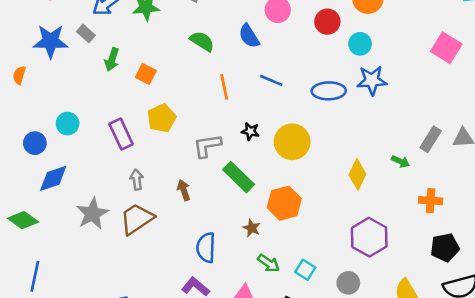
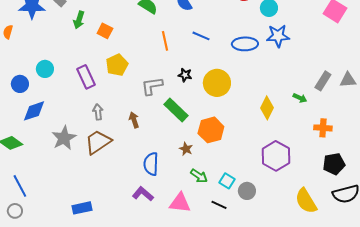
blue line: (35, 276) -> (20, 186), turned -40
gray circle: (348, 283) -> (247, 191), moved

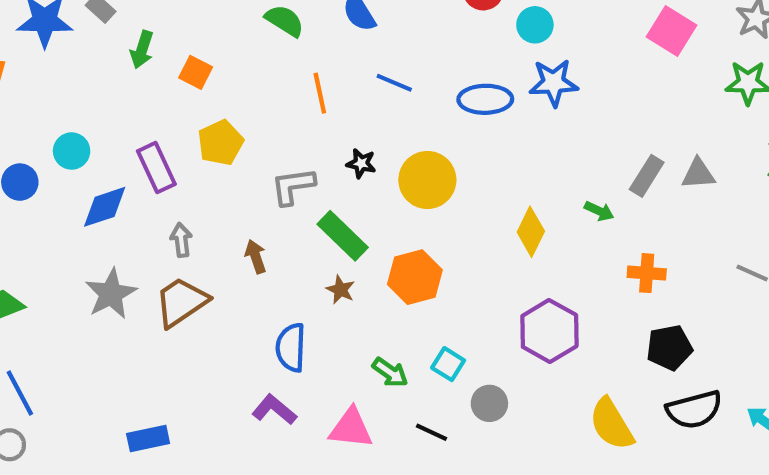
blue diamond: (34, 111) -> (105, 207), moved
brown star: (186, 149) -> (340, 290), moved
cyan square: (227, 181) -> (448, 364), moved

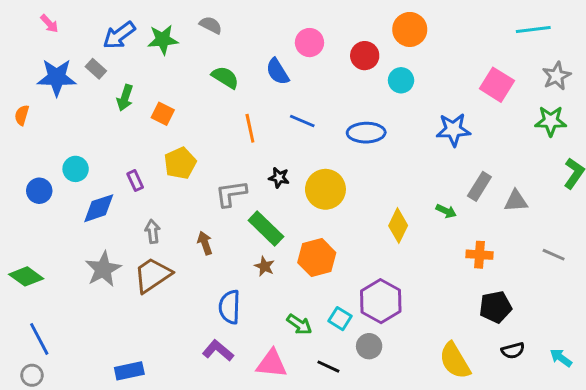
blue star: (554, 83) -> (453, 130), moved
purple rectangle: (156, 168) -> (135, 181), size x0.6
gray triangle: (698, 174) -> (516, 201), moved
purple hexagon: (549, 331) -> (381, 301), moved
black semicircle: (694, 410) -> (513, 351), size x0.6

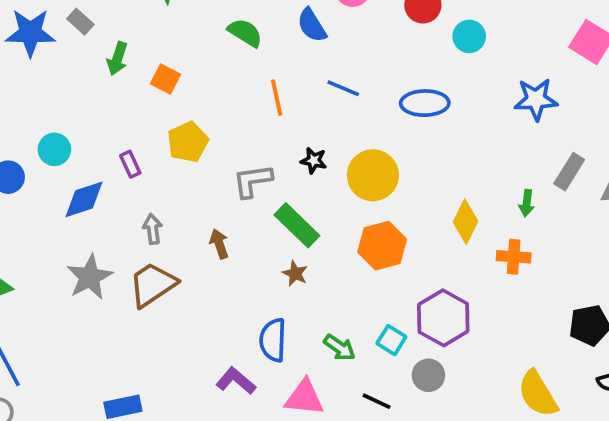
green arrow: (446, 211) -> (527, 203), turned 72
orange cross: (479, 255) -> (514, 257), moved
orange hexagon: (317, 258) -> (382, 246), moved
blue semicircle: (230, 307) -> (273, 340), moved

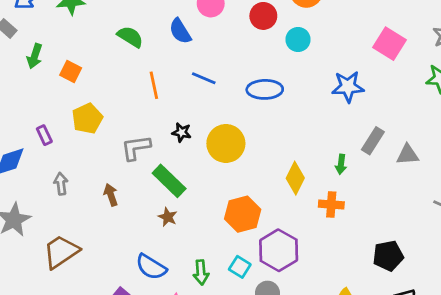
orange hexagon: (382, 246) -> (243, 214), moved
brown trapezoid: (153, 285) -> (61, 252), moved
blue semicircle: (273, 340) -> (151, 267), turned -60
green arrow: (340, 347) -> (201, 272), turned 50

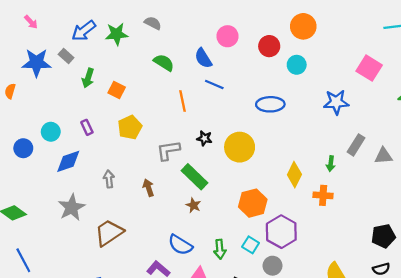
blue line: (204, 78) -> (214, 85), moved
purple rectangle: (44, 135) -> (87, 127), moved
black pentagon: (388, 256) -> (383, 236), moved

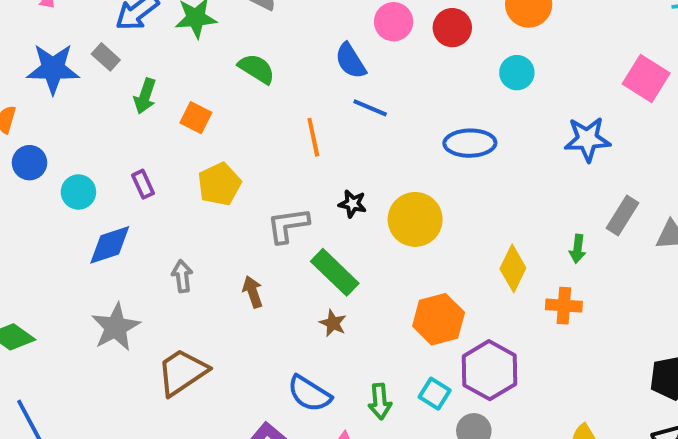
red circle: (269, 46) -> (452, 28), moved
green semicircle: (164, 63) -> (257, 69), moved
blue circle: (23, 148) -> (30, 163), moved

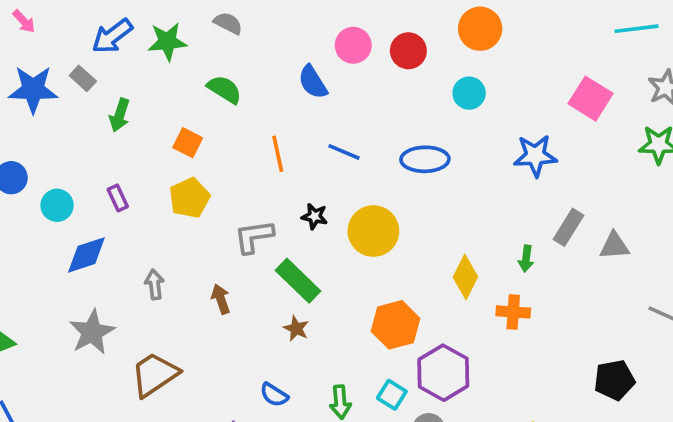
blue line: (370, 108) -> (344, 152), moved
orange square: (196, 118) -> (188, 143), moved
blue semicircle: (309, 394) -> (274, 395), size x0.7

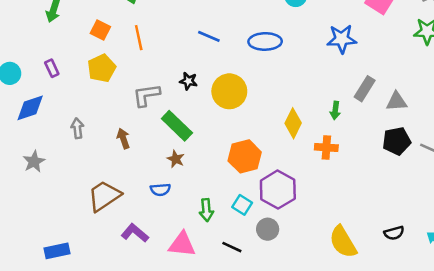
orange line: (278, 154) -> (139, 38), moved
gray star: (92, 332) -> (34, 161), size x0.7
brown trapezoid: (155, 375) -> (104, 196), moved
black pentagon: (614, 380) -> (397, 141), moved
blue semicircle: (274, 395) -> (160, 190), moved, turned -36

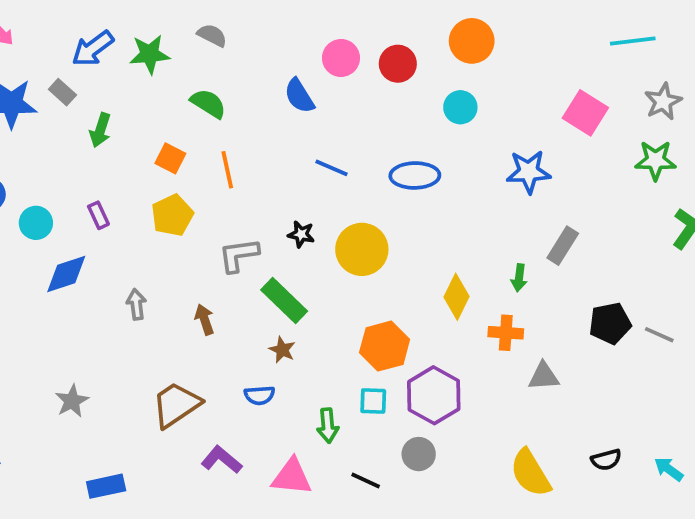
gray triangle: (397, 101) -> (544, 376), moved
gray star: (34, 161) -> (72, 401), moved
cyan square: (242, 205) -> (373, 401), moved, turned -30

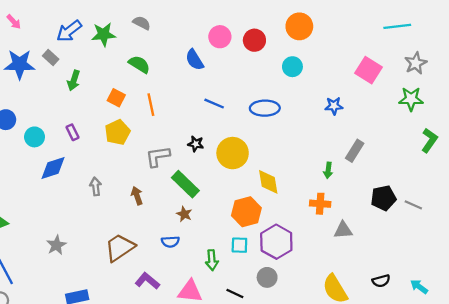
blue star: (529, 172) -> (334, 106), size x0.7
yellow diamond: (457, 297) -> (268, 182), moved, turned -35

